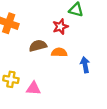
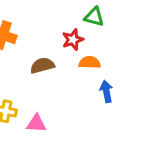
orange semicircle: (59, 52) -> (90, 62), moved

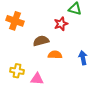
orange semicircle: (90, 62) -> (55, 55), moved

